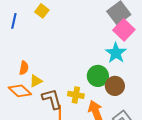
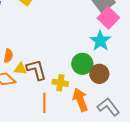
yellow triangle: (36, 81) -> (20, 69), turned 32
brown L-shape: (52, 99) -> (36, 70), moved

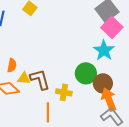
orange arrow: (80, 100) -> (109, 99), moved

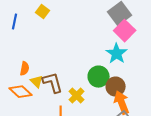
yellow triangle: (24, 78) -> (37, 82), turned 40
yellow cross: (64, 92) -> (77, 96), turned 35

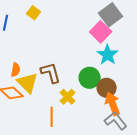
pink square: (125, 31) -> (101, 32), moved
yellow triangle: (37, 82) -> (28, 83), size x1.6
brown L-shape: (53, 83) -> (51, 73), moved

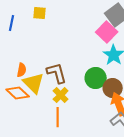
yellow square: (34, 13) -> (40, 13), turned -32
yellow cross: (68, 97) -> (61, 95), moved

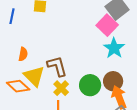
orange semicircle: (22, 70) -> (23, 54), moved
green circle: (96, 78) -> (90, 85), moved

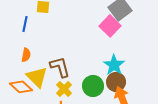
blue line: (12, 16) -> (25, 24), moved
cyan star: (114, 48) -> (114, 65), moved

